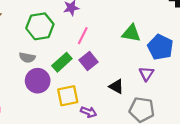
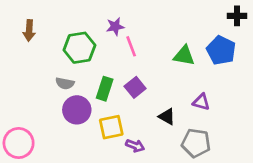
pink line: (83, 36) -> (131, 46), moved, turned -48
blue pentagon: (160, 47) -> (221, 50), moved
green rectangle: (62, 62) -> (105, 89), turned -30
purple triangle: (146, 74) -> (201, 102), turned -49

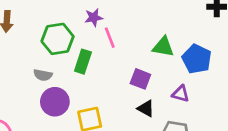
blue pentagon: (221, 50) -> (197, 59), moved
purple square: (135, 87) -> (140, 79), moved, turned -30
green rectangle: (105, 89) -> (83, 62), moved

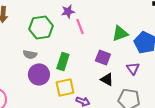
green triangle: (163, 47) -> (120, 33), turned -30
green rectangle: (83, 62) -> (63, 61), moved
purple triangle: (181, 94) -> (133, 68), turned 40

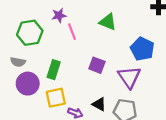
green triangle: (120, 33) -> (108, 22), moved, turned 42
purple triangle: (133, 68) -> (129, 77), size x1.6
black triangle: (107, 79) -> (99, 104), moved

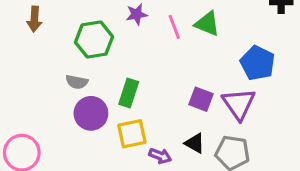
pink line: (72, 32) -> (174, 27), moved
purple square: (97, 65) -> (201, 99), moved

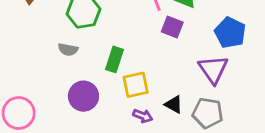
purple square: (201, 99) -> (172, 27), moved
purple circle: (91, 113) -> (83, 96), moved
yellow square: (132, 134) -> (136, 85), moved

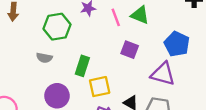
purple square: (172, 27) -> (130, 50), moved
purple triangle: (213, 69) -> (163, 74), turned -40

